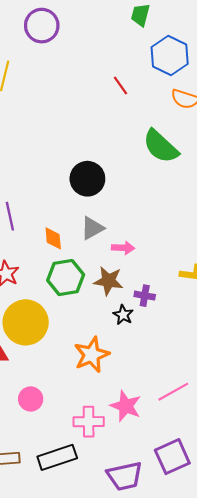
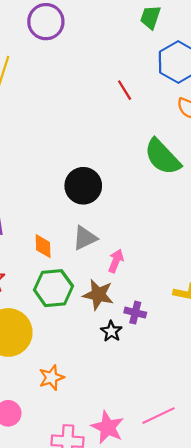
pink arrow: (123, 248) -> (116, 261), turned -75
orange star: (92, 355) -> (51, 378), moved, size x0.7

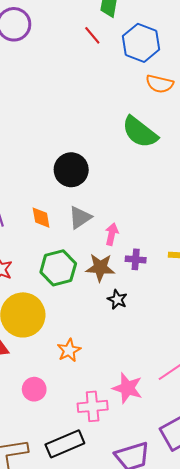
red line: (125, 90) -> (92, 35), moved
orange diamond: (43, 246) -> (41, 218), moved
purple cross: (135, 313) -> (136, 259), moved

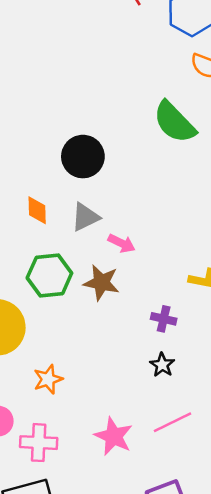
pink arrow: (112, 234) -> (121, 243), turned 95
purple cross: (136, 259) -> (164, 319), moved
black star: (117, 299) -> (162, 365), moved
pink cross: (93, 406) -> (39, 443), moved

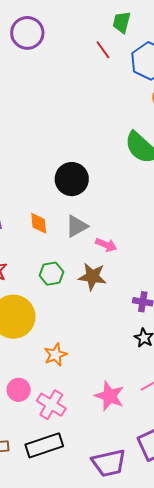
green hexagon: (49, 275) -> (51, 274), size x0.7
pink cross: (39, 443) -> (51, 405), turned 32

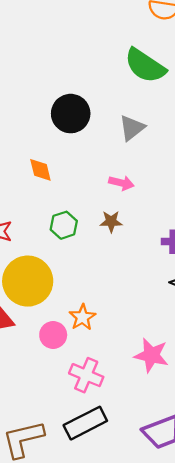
gray triangle: (77, 226) -> (132, 128), moved
brown star: (92, 277) -> (111, 222), size x0.7
pink circle: (19, 390) -> (53, 335), moved

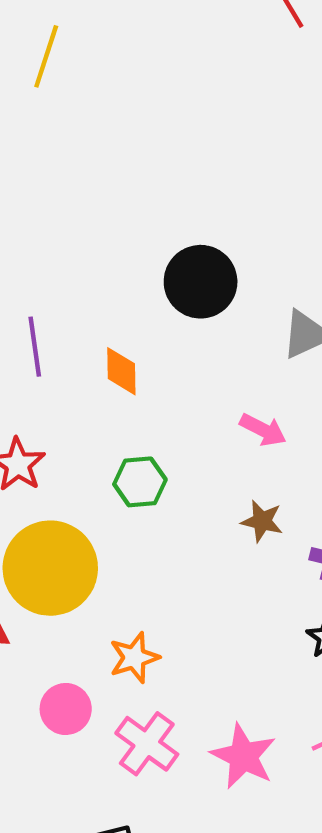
brown star: (111, 222) -> (262, 521), moved
pink circle: (53, 335) -> (66, 709), moved
pink cross: (86, 375) -> (147, 744), moved

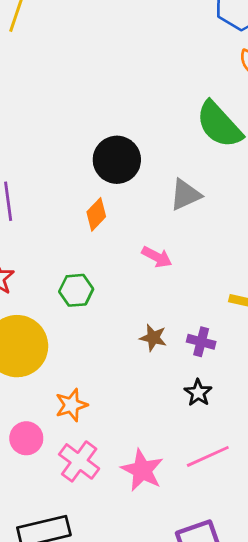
orange diamond: (121, 371) -> (96, 214), moved, turned 44
brown star: (262, 521) -> (153, 338), moved

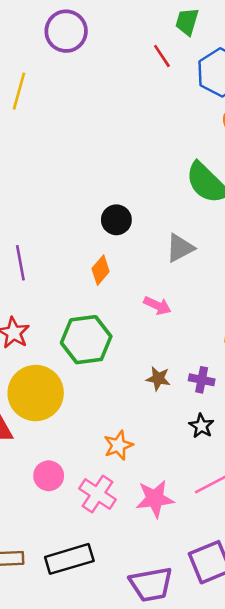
black circle: (117, 160) -> (116, 220), size x0.7
green hexagon: (76, 290) -> (86, 340), size x1.6
orange star: (71, 405) -> (118, 445), moved
pink star: (142, 470) -> (155, 499), turned -30

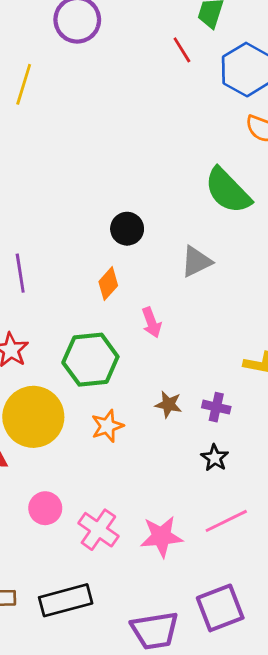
pink arrow: (157, 305) -> (152, 323), moved, turned 44
orange star: (118, 445) -> (107, 426), moved

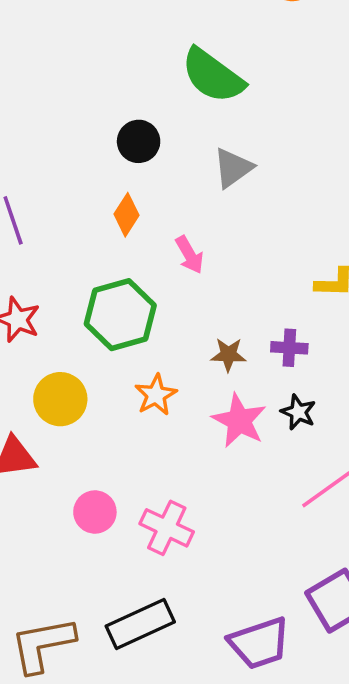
green semicircle: (228, 191) -> (213, 76), moved
yellow circle: (33, 417) -> (60, 399), size x0.7
pink star: (161, 536) -> (239, 421), moved, turned -30

